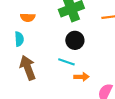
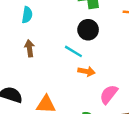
brown arrow: (28, 68) -> (30, 48), size x0.6

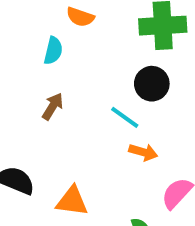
brown arrow: (30, 48) -> (53, 106), turned 35

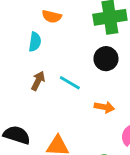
cyan line: (125, 117) -> (70, 83), moved

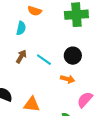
black circle: (106, 59) -> (73, 56), moved

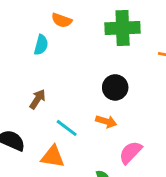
brown arrow: (21, 56) -> (38, 99), moved
cyan line: (44, 60) -> (67, 128), moved

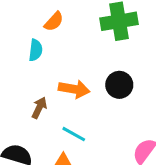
orange semicircle: (62, 20) -> (54, 22), turned -60
orange arrow: (106, 121) -> (74, 89), moved, size x1.4

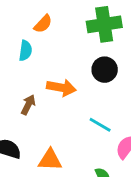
black circle: (119, 85) -> (105, 70), moved
cyan line: (74, 134) -> (100, 125), moved

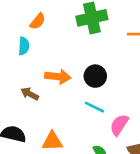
black circle: (105, 70) -> (95, 76), moved
brown arrow: (28, 105) -> (30, 94), turned -84

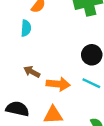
orange arrow: (58, 77) -> (58, 84), moved

